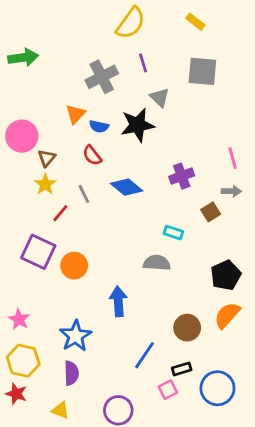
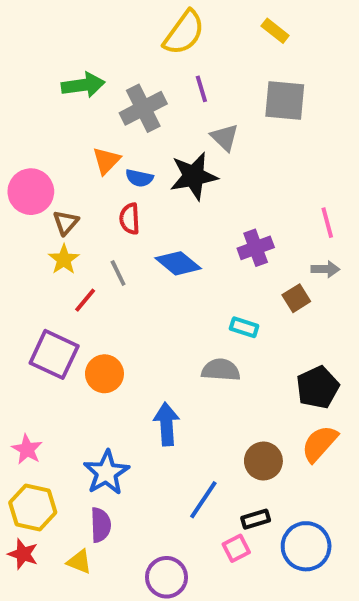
green arrow: (23, 58) -> (83, 85), moved
red semicircle: (92, 155) -> (130, 219), turned 35
yellow triangle: (60, 410) -> (79, 562), moved

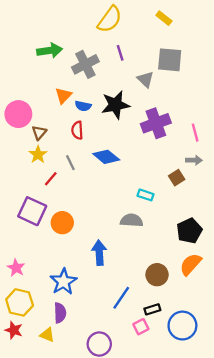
gray triangle: (225, 137) -> (145, 79), moved
purple cross: (256, 248) -> (156, 123), moved, size x1.4

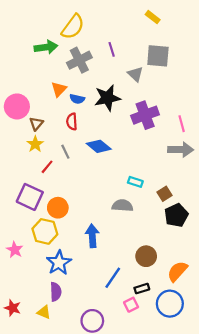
yellow semicircle: (110, 19) -> (73, 27), moved
gray arrow: (194, 160) -> (181, 150), size x1.6
brown square: (177, 178) -> (164, 194), moved
orange semicircle: (191, 264) -> (177, 271), moved
yellow hexagon: (20, 302) -> (45, 231), moved

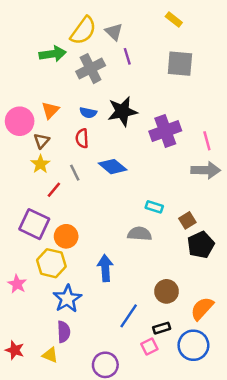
gray triangle: (135, 74) -> (114, 32), moved
orange triangle: (59, 89) -> (50, 110), moved

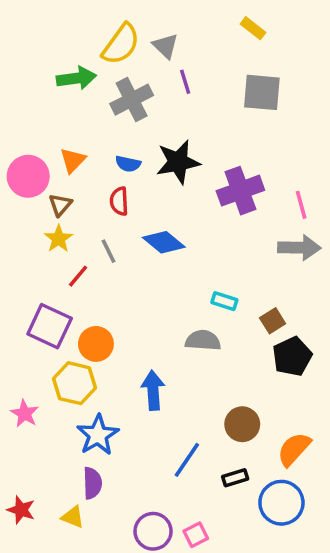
pink square: (149, 346) -> (196, 535), moved

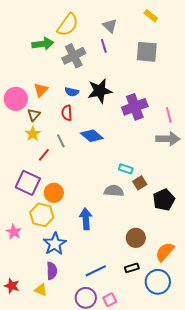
yellow rectangle: (253, 28) -> (151, 16), moved
gray triangle: (166, 46) -> (110, 26), moved
brown square: (273, 321) -> (140, 183), moved
blue line: (187, 460) -> (96, 271), moved, turned 30

